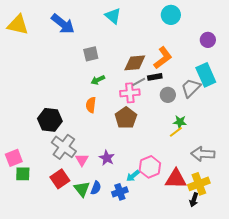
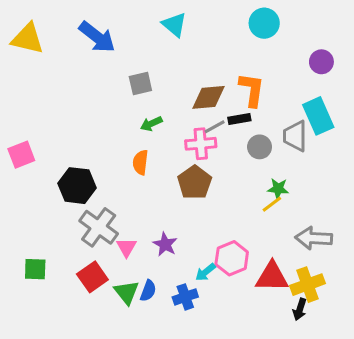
orange L-shape: (163, 58) -> (252, 90), turned -45
gray trapezoid: (191, 88) -> (295, 136), turned -45
pink square: (14, 158) -> (21, 155), moved

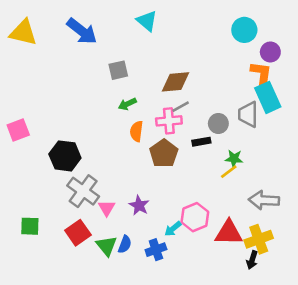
cyan circle: (264, 23) -> (244, 30), moved
orange L-shape: (252, 90) -> (261, 75), moved
black rectangle: (239, 119) -> (201, 142), moved
orange semicircle: (140, 162) -> (136, 131), moved

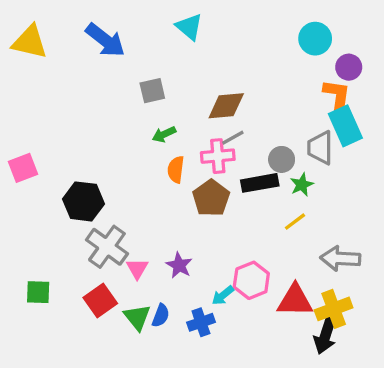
black rectangle: (201, 142) -> (260, 183), size x1.5
green star: (234, 159) -> (302, 185), moved, turned -30
black arrow: (252, 260) -> (325, 336), size x1.5

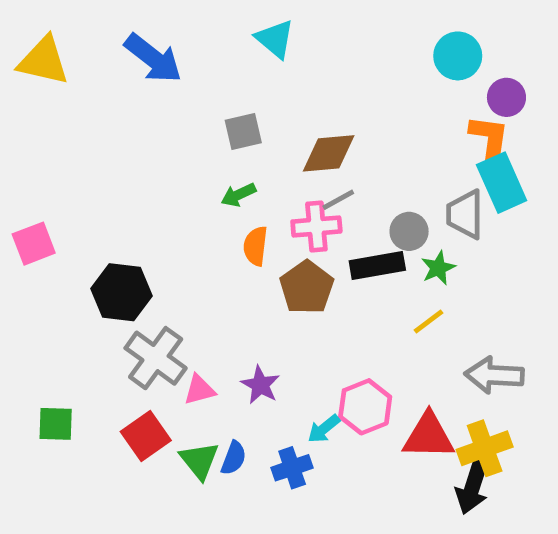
gray square: (152, 91) -> (243, 131), moved
pink triangle: (137, 269) -> (199, 390), turned 45

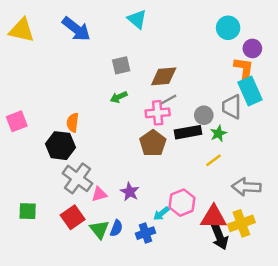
orange semicircle: (255, 246) -> (73, 123), moved
black arrow: (472, 487) -> (220, 237), moved, turned -40

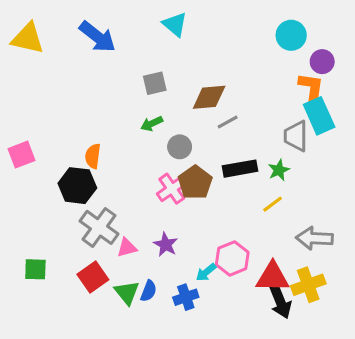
gray line: (169, 99) -> (228, 122), moved
pink cross: (158, 113) -> (172, 189), moved, turned -30
gray circle: (204, 115) -> (180, 147), moved

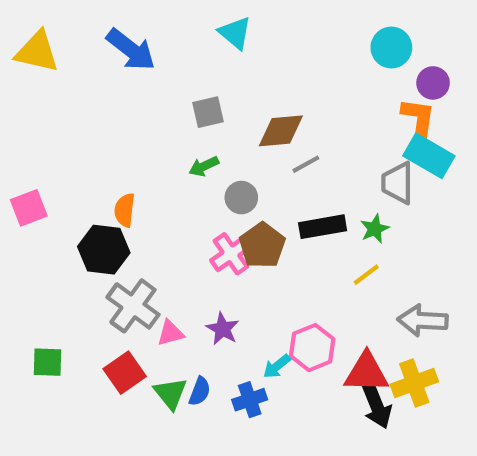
cyan rectangle: (319, 116) -> (429, 156), turned -36

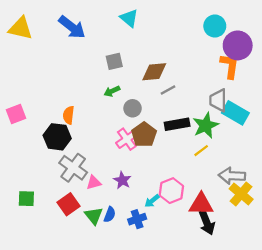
purple circle: (433, 83) -> (238, 45), size x1.6
cyan rectangle: (429, 156) -> (235, 113), moved
green star: (375, 229) -> (206, 125), size x1.6
yellow cross: (414, 383) -> (241, 194), moved, turned -30

